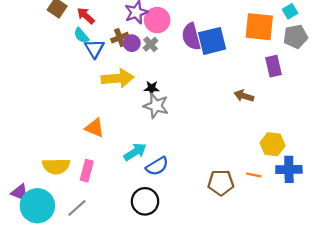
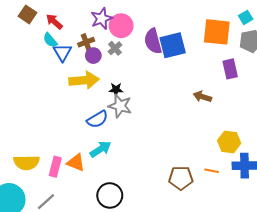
purple circle: (132, 43) -> (93, 56), moved
orange triangle: (94, 128) -> (76, 163), moved
blue semicircle: (157, 166) -> (97, 119), moved

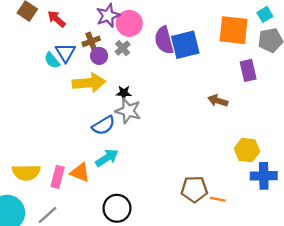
cyan semicircle: (50, 40) -> (52, 60), moved
orange line: (212, 171) -> (218, 199), moved

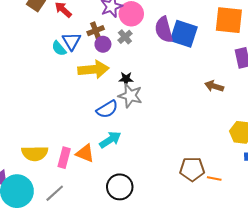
blue square: (185, 45) -> (184, 34), turned 32

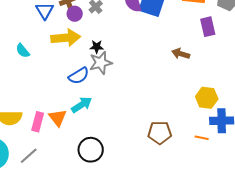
cyan semicircle: (59, 48) -> (23, 51), moved
gray star: (130, 96) -> (101, 63), turned -30
orange triangle: (85, 153) -> (58, 118), turned 30
orange line: (214, 179) -> (202, 138), moved

